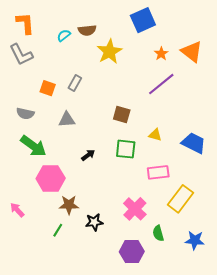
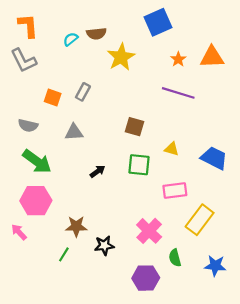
orange triangle: (192, 52) -> (212, 57), turned -40
purple line: (161, 84) -> (178, 93), turned 56
pink hexagon: (51, 178) -> (36, 201), moved

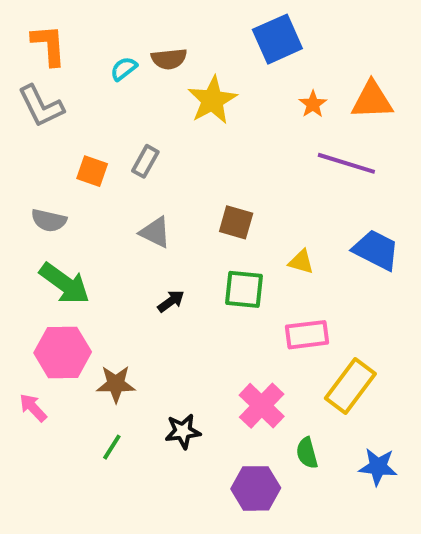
purple line: (178, 93) -> (346, 163), moved
gray triangle: (74, 132) -> (155, 232), moved, turned 30
blue trapezoid: (214, 158) -> (376, 250), moved
brown star: (76, 226) -> (116, 384), moved

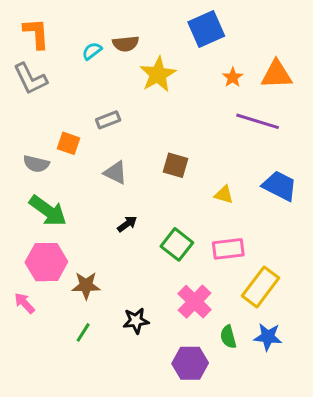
gray rectangle: (145, 161) -> (108, 120), turned 40
orange square: (92, 171) -> (68, 143), moved
green square: (244, 289) -> (177, 244), moved, turned 32
blue star: (378, 467) -> (268, 337), moved

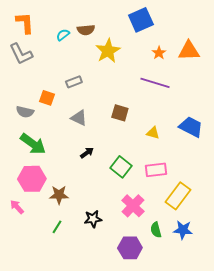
purple line: (258, 121) -> (155, 83), moved

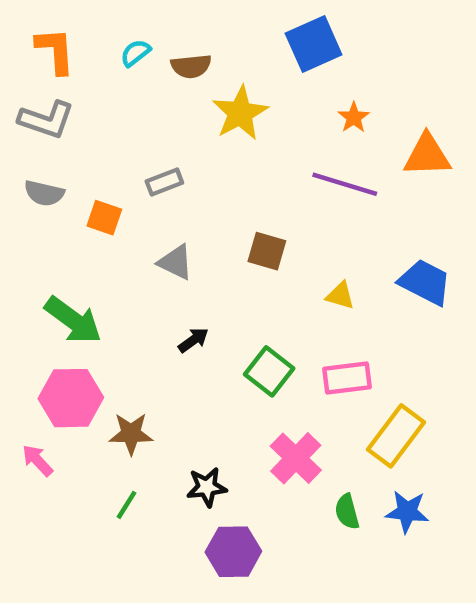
cyan semicircle: (63, 35) -> (135, 53), moved
orange triangle: (189, 51) -> (427, 155), moved
gray L-shape: (21, 54) -> (46, 120), turned -45
gray semicircle: (25, 112) -> (44, 193), moved
purple hexagon: (130, 248) -> (233, 552), moved

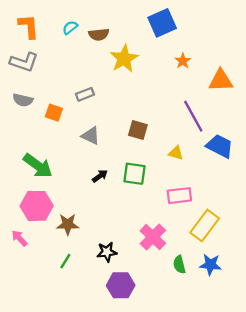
purple line: (345, 184) -> (193, 116), moved, turned 44
green square: (269, 371) -> (134, 174), moved, turned -30

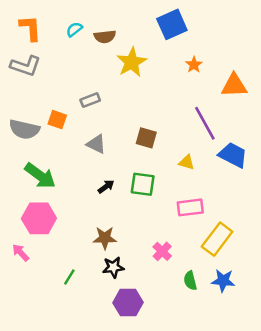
gray semicircle: (23, 100) -> (24, 129), moved, size x1.4
brown star: (68, 224) -> (105, 238), moved
pink cross: (153, 237) -> (162, 251), size x0.7

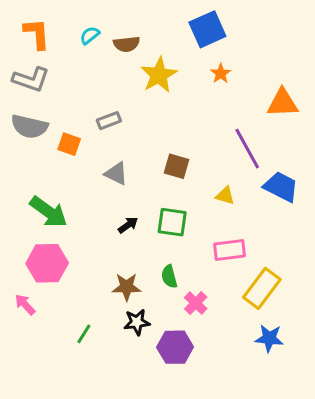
orange star: (194, 65) -> (221, 73), moved
gray semicircle: (24, 129) -> (29, 126), moved
green semicircle: (190, 281) -> (169, 277), moved
purple hexagon: (128, 303) -> (175, 347), moved

